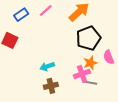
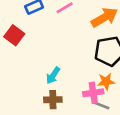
cyan arrow: (47, 66) -> (53, 75), turned -48

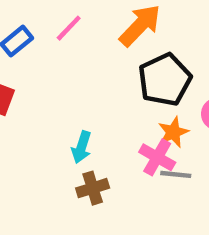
pink cross: (93, 93) -> (157, 157), turned -36

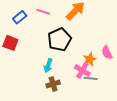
pink line: (69, 28) -> (43, 12), turned 64
black pentagon: (165, 80) -> (59, 40), moved

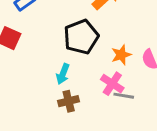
orange star: (90, 59) -> (121, 55), moved

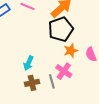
black pentagon: (81, 37) -> (61, 29), moved
gray line: (124, 96) -> (52, 81), moved, turned 64

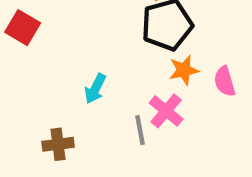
brown cross: (32, 83) -> (58, 144), moved

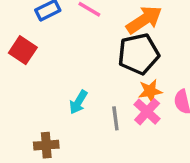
pink cross: (166, 111) -> (147, 112), moved
gray line: (140, 130) -> (115, 118), moved

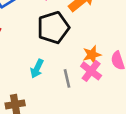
black pentagon: (139, 54) -> (53, 28), moved

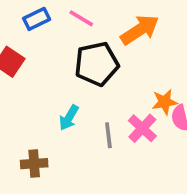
orange star: (92, 55) -> (165, 102), moved

